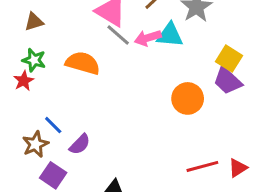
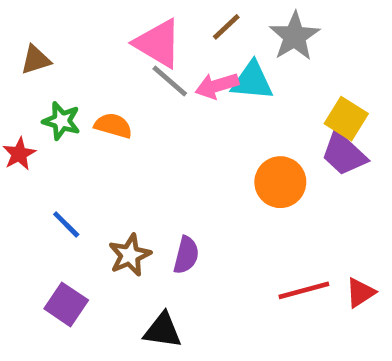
green star: (34, 60) -> (61, 121), moved
orange semicircle: (83, 63) -> (113, 126), size x0.7
brown star: (35, 144) -> (130, 255), moved
purple semicircle: (80, 144) -> (186, 255), moved, turned -30

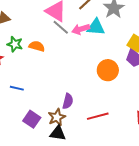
blue line: (66, 224) -> (17, 88), turned -32
brown star: (130, 255) -> (57, 117), moved
red line: (304, 290) -> (98, 116), moved
purple square: (66, 304) -> (32, 119), moved

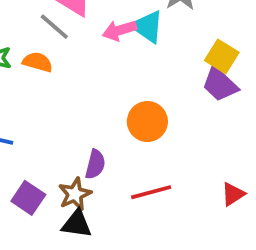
gray line: (61, 27) -> (54, 27), moved
cyan triangle: (96, 27) -> (147, 27), turned 30
orange circle: (108, 70) -> (147, 122), moved

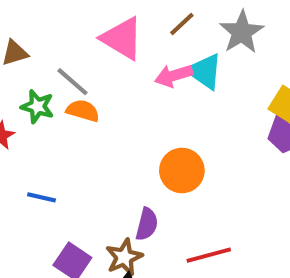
gray line: (54, 27) -> (72, 82), moved
orange circle: (147, 122) -> (182, 170), moved

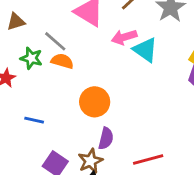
cyan triangle: (205, 71) -> (145, 50), moved
orange circle: (182, 170) -> (95, 102), moved

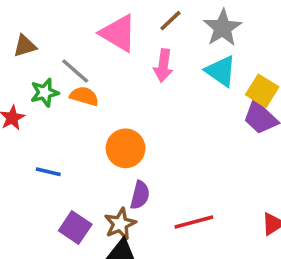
pink arrow: (124, 37) -> (163, 66), turned -65
cyan triangle: (145, 50) -> (221, 71), moved
green star: (31, 58) -> (45, 93), turned -30

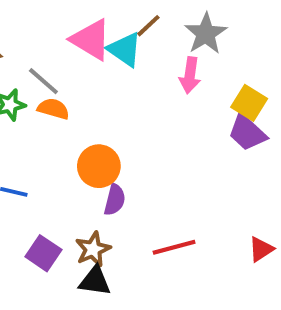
pink arrow: (163, 66) -> (190, 75), moved
cyan triangle: (221, 71) -> (125, 49), moved
purple semicircle: (140, 195) -> (115, 200), moved

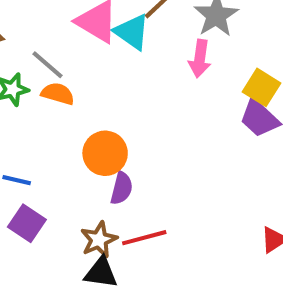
red line: (174, 247) -> (144, 238), moved
purple square: (43, 253) -> (27, 223), moved

